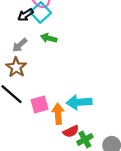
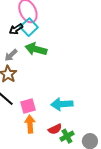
green arrow: (49, 38) -> (36, 49), size x1.5
orange arrow: (58, 114) -> (30, 124), moved

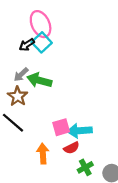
green arrow: (36, 49) -> (39, 80), moved
pink square: (28, 106) -> (61, 127), moved
red semicircle: (55, 129) -> (71, 148), moved

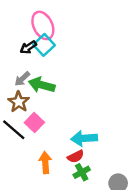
pink square: (61, 127) -> (34, 123), moved, turned -30
green cross: (85, 167) -> (82, 172), moved

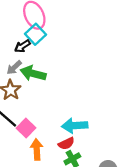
black arrow: (28, 47) -> (22, 46), moved
pink square: (34, 123) -> (26, 128), moved

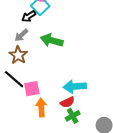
green arrow: (33, 73) -> (52, 40), moved
pink square: (26, 128) -> (32, 89), turned 35

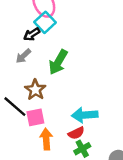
green arrow: (52, 40) -> (58, 62), turned -75
brown star: (18, 55) -> (35, 90), moved

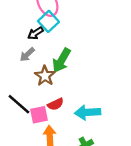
brown star: (35, 90) -> (45, 76), moved
red semicircle: (76, 133) -> (56, 104), moved

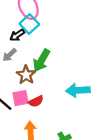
cyan arrow: (87, 112) -> (78, 90), moved
pink square: (39, 115) -> (21, 98), moved

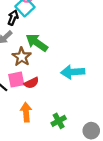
black arrow: (17, 35) -> (13, 18), turned 144
green arrow: (41, 60) -> (37, 43), turned 95

